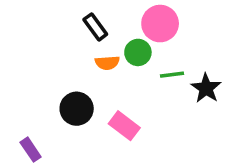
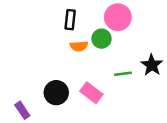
black rectangle: (95, 27) -> (70, 20), turned 42
green line: (172, 75) -> (123, 74), moved
black circle: (77, 109) -> (56, 93), moved

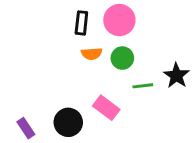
pink circle: (118, 17) -> (119, 20), moved
green circle: (102, 39) -> (122, 58), moved
black circle: (56, 93) -> (68, 122), moved

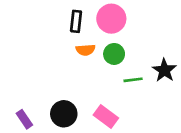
pink rectangle: (106, 108) -> (106, 116), moved

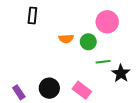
pink circle: (111, 19) -> (107, 22), moved
black rectangle: (76, 21) -> (32, 15), moved
black star: (164, 70) -> (121, 73), moved

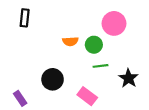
black rectangle: (32, 15) -> (25, 18), moved
green line: (103, 62) -> (101, 66), moved
black circle: (49, 88) -> (53, 79), moved

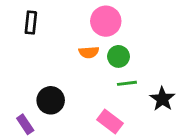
pink circle: (114, 23) -> (106, 21), moved
black circle: (53, 79) -> (51, 100), moved

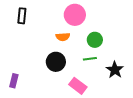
green circle: (119, 56) -> (95, 40), moved
black circle: (51, 100) -> (56, 62), moved
purple rectangle: (25, 124) -> (14, 81), moved, turned 48

